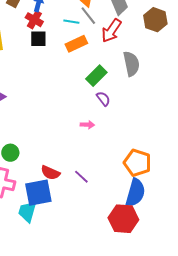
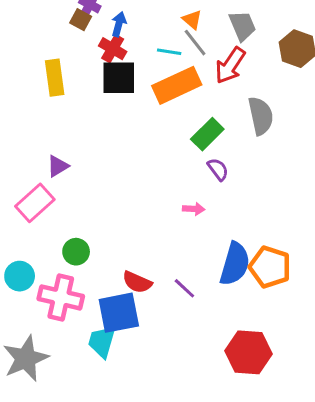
black square: (38, 39) -> (119, 78), size x1.4
orange rectangle: (76, 44) -> (177, 85), size x1.4
blue semicircle: (135, 193) -> (235, 264), moved

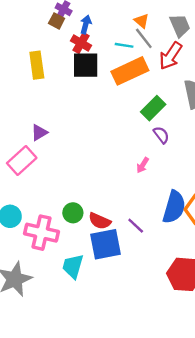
pink arrow: (194, 209) -> (143, 165), turned 119
green circle: (76, 252) -> (73, 213), moved
blue square: (119, 313) -> (105, 244), moved

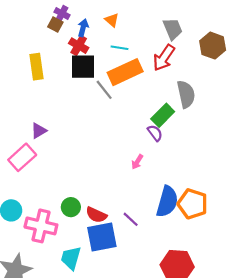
orange triangle: (141, 21) -> (112, 20), moved
gray line: (144, 38) -> (104, 90), moved
green rectangle: (153, 108) -> (163, 115), moved

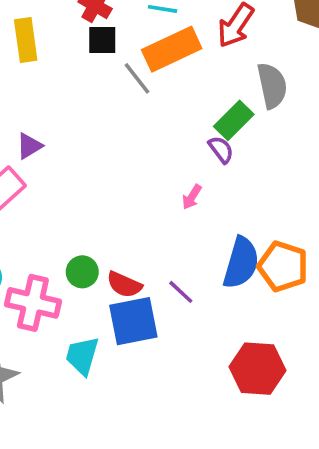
black square: (83, 67) -> (102, 40), size x0.7

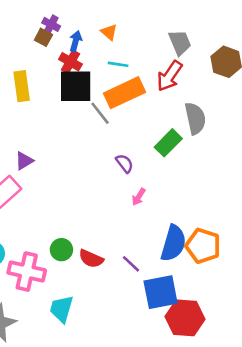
black square: (102, 40) -> (76, 86), size x1.6
purple semicircle: (221, 150) -> (125, 163), moved
blue square: (133, 321) -> (161, 292), moved

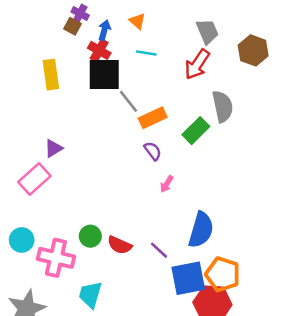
orange rectangle: (125, 93) -> (153, 118), moved, size x0.7
orange pentagon: (203, 246) -> (223, 274), moved

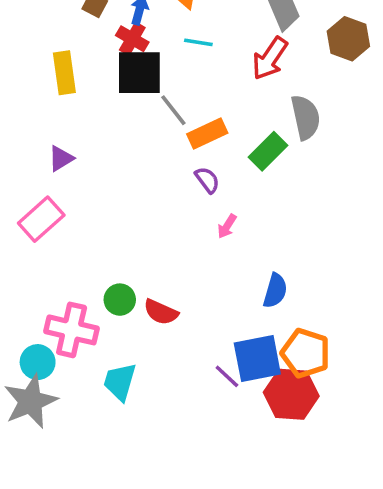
purple triangle: (53, 148) -> (61, 158), moved
blue semicircle: (201, 230) -> (275, 291), size x0.7
cyan circle: (22, 240) -> (38, 362), moved
purple line: (159, 250) -> (227, 376), moved

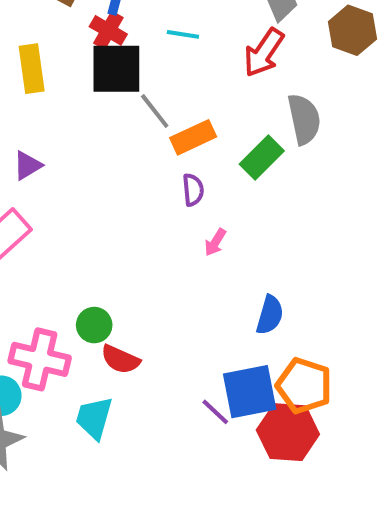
purple semicircle: (207, 180) -> (193, 190), turned 32
red semicircle: (161, 312) -> (120, 359), moved

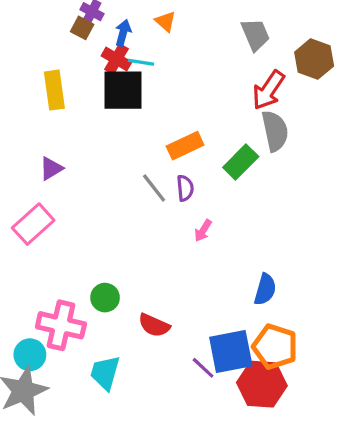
cyan line: (183, 34) -> (141, 62), moved
red arrow: (264, 53) -> (268, 90), moved
gray line: (155, 111) -> (154, 188), moved
blue semicircle: (270, 315) -> (265, 289), moved
red semicircle: (120, 359) -> (154, 325), moved

